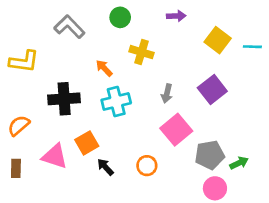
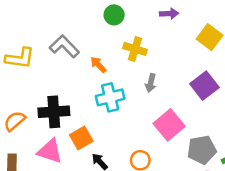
gray L-shape: (69, 27) -> (64, 46), moved
gray arrow: (167, 93) -> (151, 83), moved
black cross: (64, 99) -> (54, 112), moved

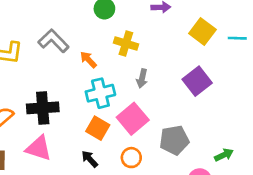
pink square: (169, 125) -> (133, 119), moved
orange square: (81, 138) -> (98, 128), moved, turned -30
gray pentagon: (202, 150) -> (174, 140), moved

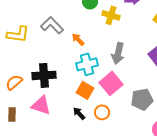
yellow cross: (126, 44) -> (111, 15), moved
gray arrow: (142, 78) -> (118, 53), size x1.5
orange circle: (131, 158) -> (102, 112), moved

